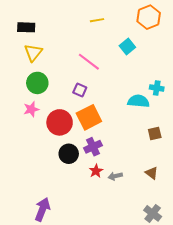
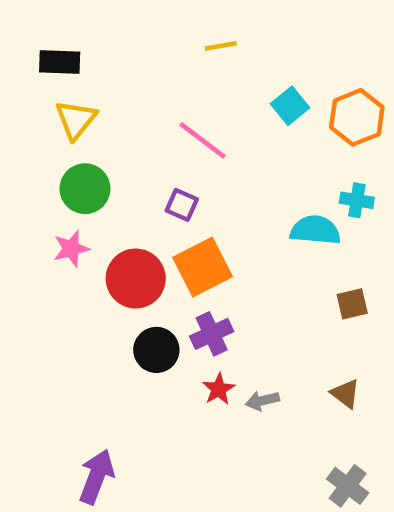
orange hexagon: (149, 17) -> (357, 117), moved

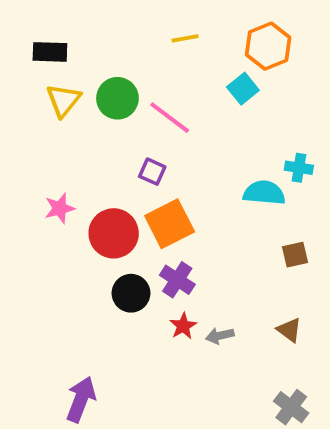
orange hexagon: (357, 117) -> (268, 46), moved
green circle: (85, 189) -> (117, 98), moved
purple cross: (212, 334) -> (177, 280), turned -32

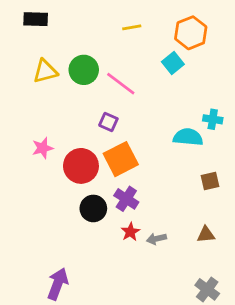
black rectangle: (50, 52) -> (36, 19), moved
yellow triangle: (63, 100) -> (45, 71), turned 36
brown triangle: (289, 330) -> (206, 235), turned -42

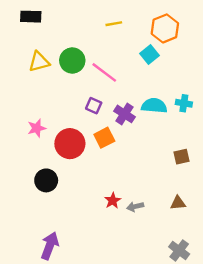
cyan semicircle: (188, 137) -> (154, 106), moved
orange square: (121, 159) -> (104, 138), size x0.7
purple cross: (126, 199) -> (125, 114), moved
black circle: (93, 208) -> (46, 180), moved

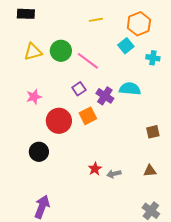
cyan cross: (184, 103) -> (153, 58), moved
purple square: (94, 106) -> (79, 89), turned 32
pink star: (37, 128) -> (34, 97), moved

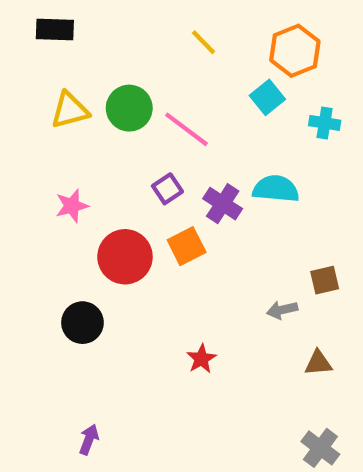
yellow line: (96, 20) -> (204, 42), turned 56
gray arrow: (114, 174) -> (282, 310), moved
purple arrow: (42, 207) -> (89, 439), size x0.6

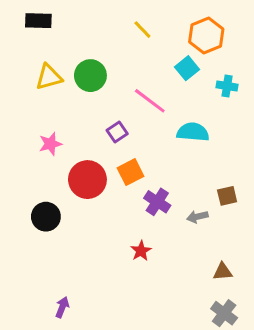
pink line: (187, 129) -> (150, 101), moved
purple cross: (223, 204) -> (157, 202), moved
black circle: (82, 323) -> (46, 217), moved
brown triangle: (318, 363) -> (223, 272), moved

